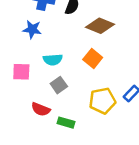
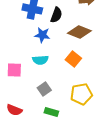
blue star: (32, 29) -> (42, 35), moved
gray square: (59, 85) -> (44, 89), moved
red semicircle: (41, 109) -> (14, 110), moved

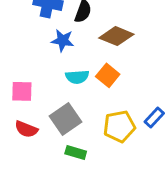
cyan semicircle: (40, 60) -> (77, 77), moved
gray square: (44, 89) -> (65, 119), size x1.5
red semicircle: (14, 110) -> (26, 129), moved

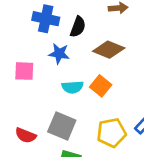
pink square: (22, 91) -> (24, 71), moved
gray square: (65, 119) -> (62, 126), turned -32

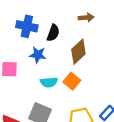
brown diamond: (109, 50) -> (78, 52), turned -65

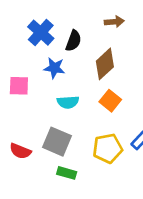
blue cross: (27, 26) -> (41, 33), turned 30
orange square: (72, 81) -> (110, 101), moved

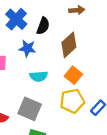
yellow pentagon: (108, 148) -> (72, 101), moved

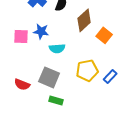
blue star: (27, 48) -> (41, 31), moved
orange square: (73, 75) -> (104, 35), moved

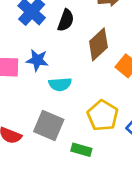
yellow pentagon: (87, 70) -> (103, 116), turned -30
green rectangle: (56, 100) -> (81, 150), moved

